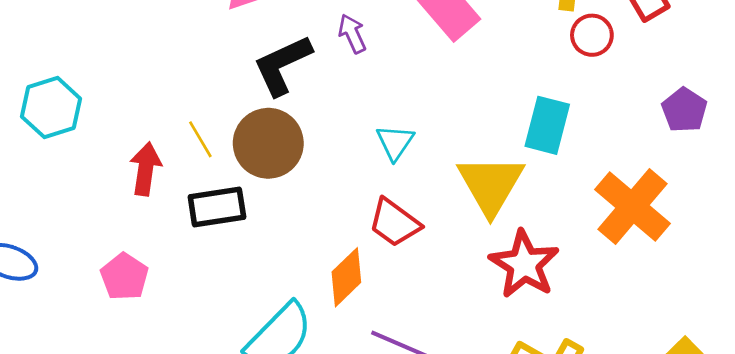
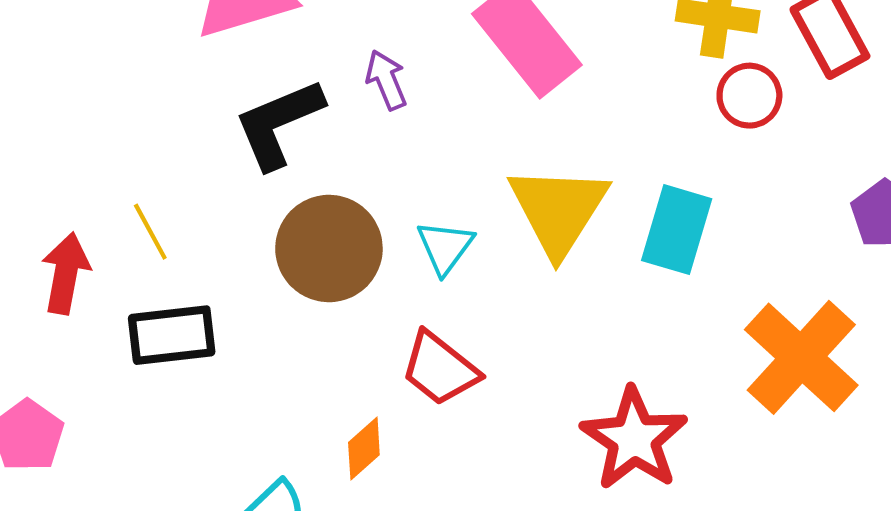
brown circle: (268, 143) -> (329, 249), moved
yellow triangle: (491, 185) -> (558, 210), moved
orange diamond: (346, 277) -> (364, 449), size x0.7

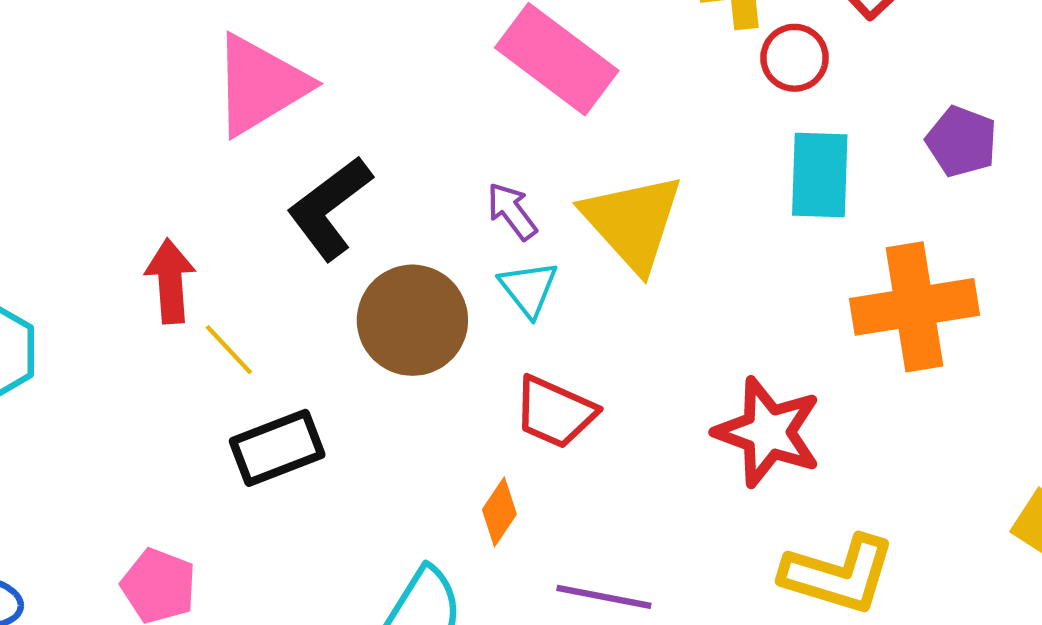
purple arrow: (386, 80) -> (512, 211), moved
cyan rectangle: (677, 230) -> (820, 175), moved
red arrow: (66, 273) -> (170, 281), moved
orange cross: (801, 357) -> (914, 307), turned -37

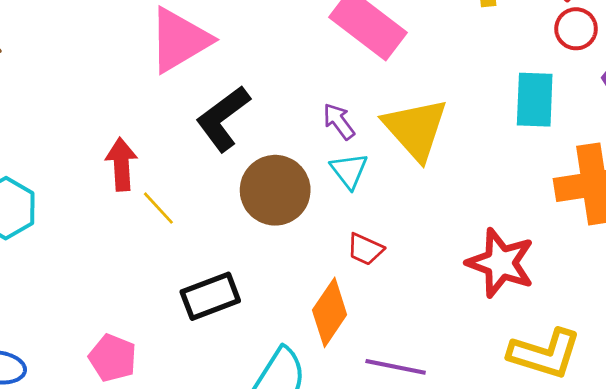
red circle: (795, 58) -> (576, 29), moved
red trapezoid: (555, 412) -> (365, 249), size x0.7
black rectangle: (277, 448) -> (210, 296), moved
orange diamond: (499, 512) -> (330, 312), size x1.6

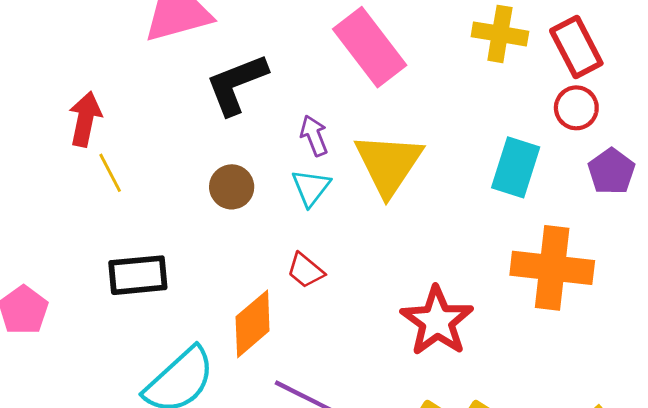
black L-shape: (223, 119) -> (236, 84), moved
brown circle: (275, 190) -> (232, 187), size x0.6

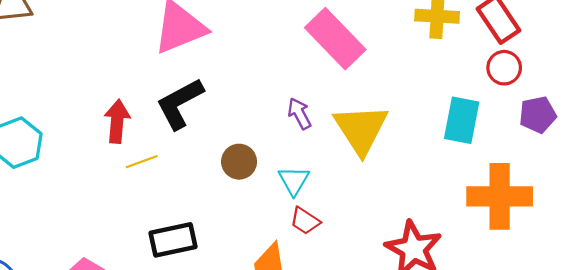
black L-shape: (236, 84) -> (180, 103), moved
purple pentagon: (611, 171) -> (538, 115), turned 30
yellow line: (110, 173) -> (142, 162), turned -76
cyan triangle: (311, 188) -> (294, 181), moved

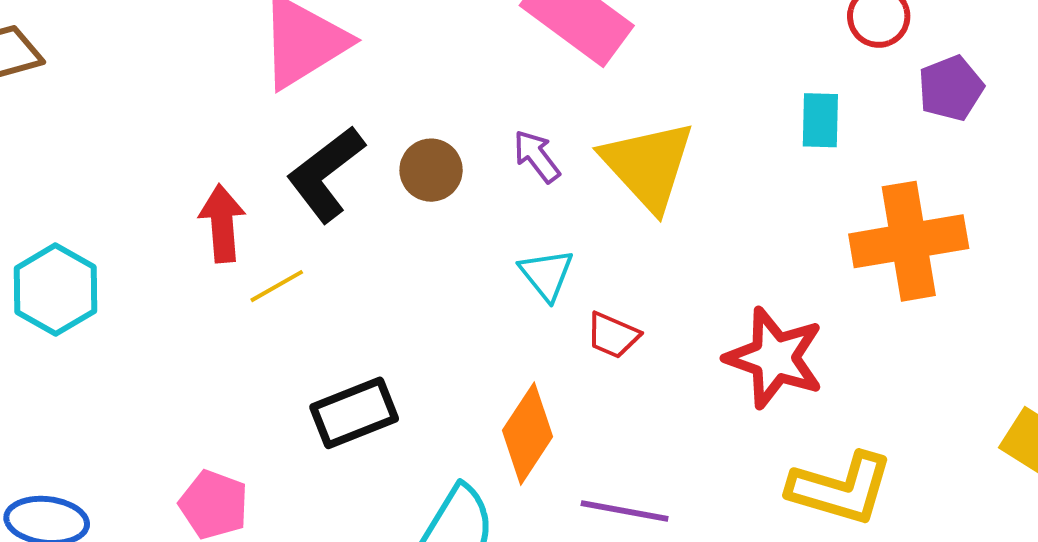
cyan rectangle: (462, 120) -> (820, 120), size x0.7
brown circle: (239, 162) -> (431, 170), moved
red trapezoid: (305, 221) -> (613, 335), moved

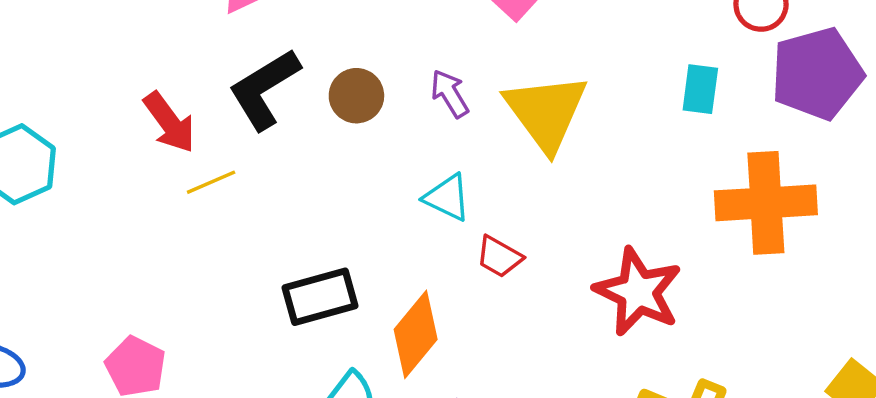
purple pentagon: (951, 88) -> (817, 74), size x1.6
red arrow: (222, 223) -> (169, 122), turned 142
cyan triangle: (547, 274) -> (447, 198), turned -32
black rectangle: (354, 413) -> (320, 297), moved

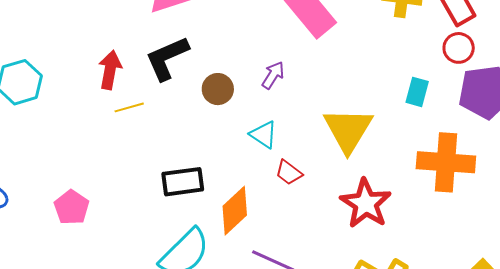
purple arrow: (450, 94) -> (273, 75), turned 56
brown circle: (356, 96) -> (218, 89), moved
yellow triangle: (546, 112) -> (348, 130), moved
red arrow: (169, 122) -> (110, 70), turned -141

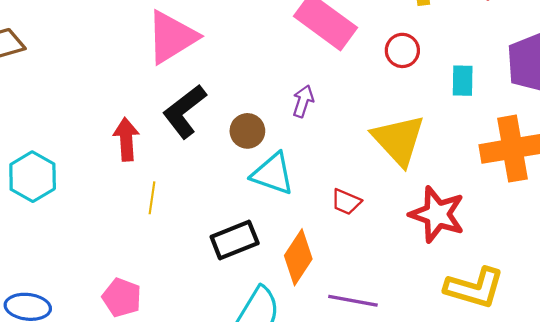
red circle: (459, 48) -> (402, 50), moved
yellow line: (129, 107) -> (152, 198), moved, turned -52
cyan triangle: (264, 135) -> (273, 174), moved, size x1.4

